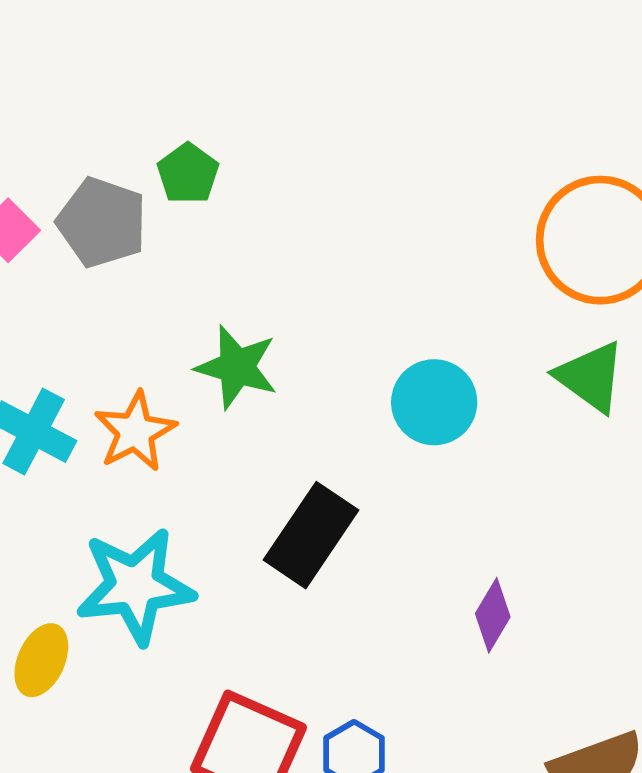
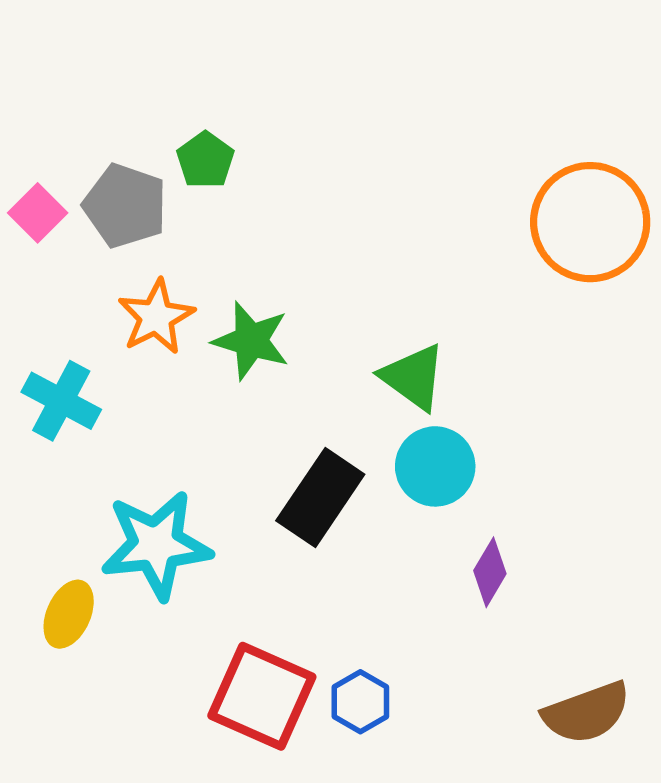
green triangle: (590, 377) -> (413, 377), moved
cyan circle: (434, 402) -> (435, 466), moved
orange star: (135, 432) -> (156, 317), moved

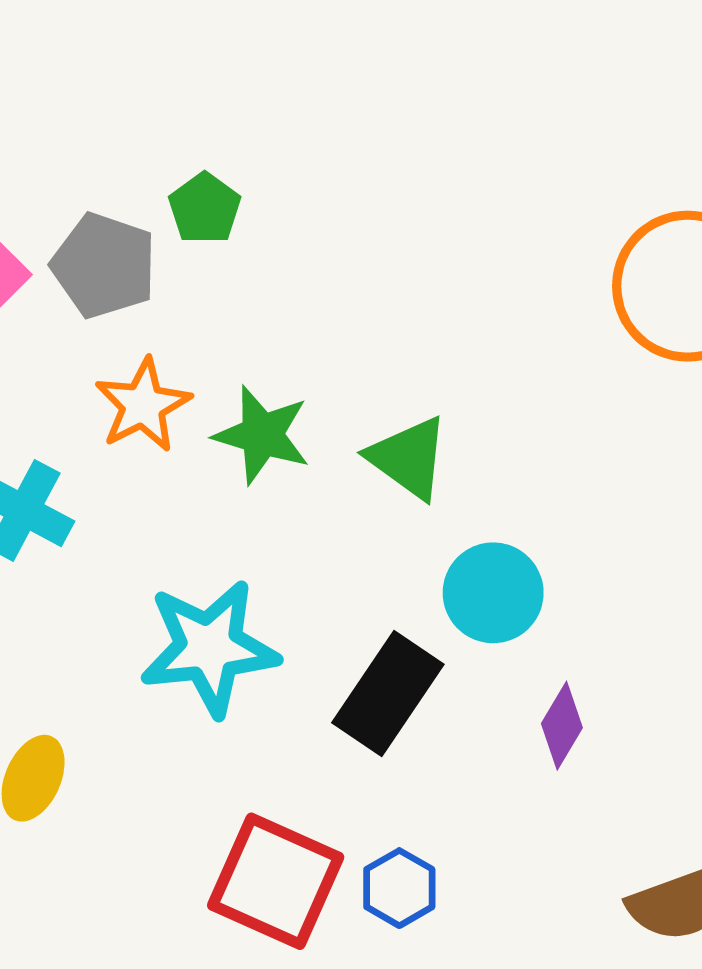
green triangle: (413, 377) -> (408, 458), moved
black rectangle: (320, 497) -> (388, 694), moved
cyan star: (156, 545) -> (209, 648), moved

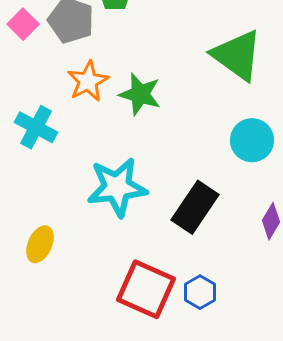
green triangle: (408, 458) -> (237, 55), moved, size x1.4
cyan circle: (493, 593) -> (252, 140), moved

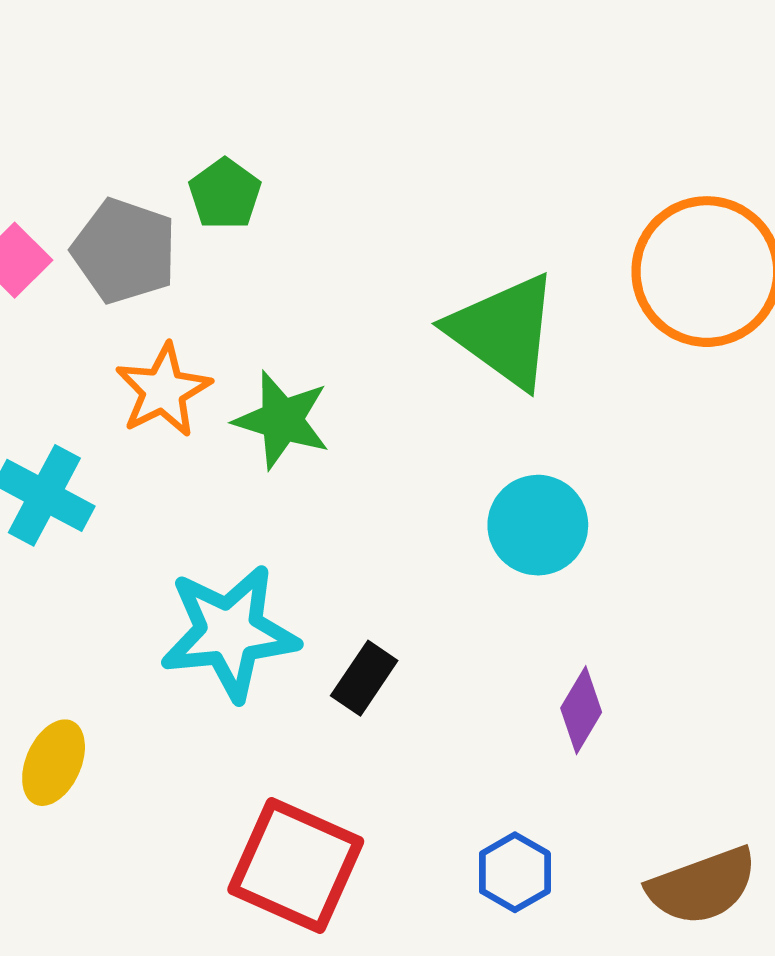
black rectangle: (195, 207) -> (364, 678), moved, size x0.6
blue hexagon: (200, 292) -> (515, 872), moved

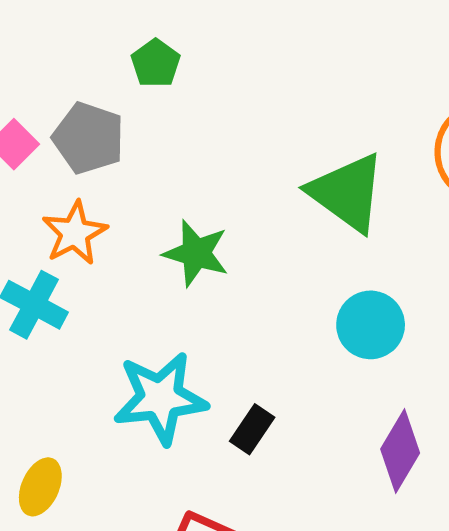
green pentagon: (225, 194) -> (156, 63), moved
orange star: (163, 390) -> (75, 233), moved
purple diamond: (581, 710) -> (400, 451), size x1.4

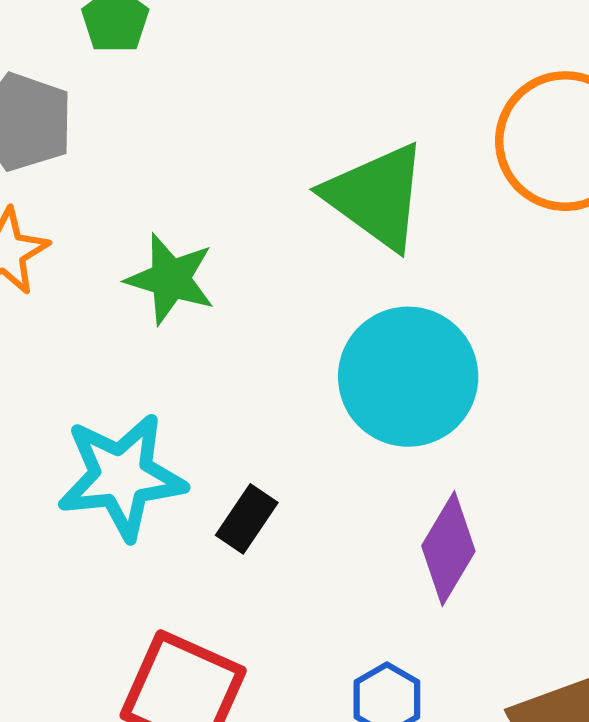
cyan circle: (371, 325) -> (408, 377), size x1.5

